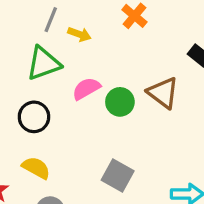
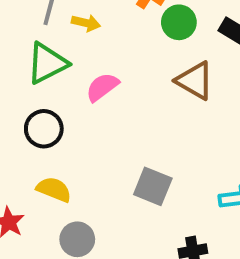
green circle: (120, 102) -> (179, 22), moved

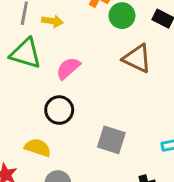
green triangle: (47, 63) -> (26, 53), turned 48
black circle: (44, 129) -> (59, 110), moved

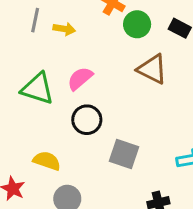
green triangle: (26, 53) -> (38, 89), moved
black circle: (59, 110) -> (87, 120), moved

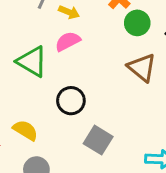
pink semicircle: (80, 78) -> (68, 41), moved

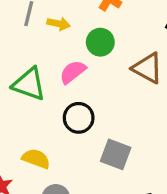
green circle: (137, 23) -> (100, 42), moved
pink semicircle: (68, 41) -> (73, 72), moved

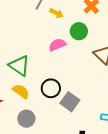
green triangle: (29, 84) -> (19, 66), moved
black circle: (79, 118) -> (51, 88), moved

